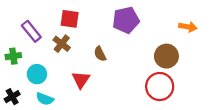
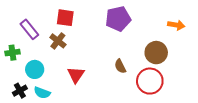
brown semicircle: (100, 54) -> (120, 66), moved
black cross: (12, 97) -> (20, 91), moved

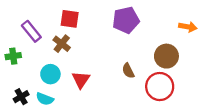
cyan circle: (35, 69) -> (50, 74), moved

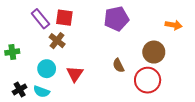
purple rectangle: (31, 31) -> (40, 19), moved

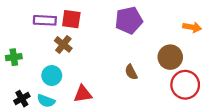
purple rectangle: (40, 19) -> (45, 20), turned -48
red triangle: (75, 74) -> (83, 94), moved, turned 48
red circle: (148, 80) -> (185, 85), moved

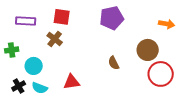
purple rectangle: (45, 20) -> (26, 21), moved
cyan circle: (52, 76) -> (34, 66), moved

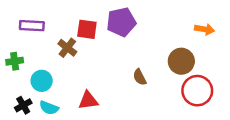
red square: (62, 17) -> (87, 29), moved
purple pentagon: (112, 18) -> (121, 22), moved

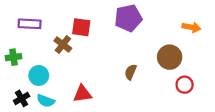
purple pentagon: (121, 22) -> (128, 18), moved
brown semicircle: (140, 77) -> (131, 72), turned 49
red circle: (197, 91) -> (185, 85), size x0.6

